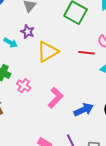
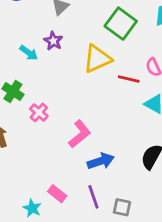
yellow triangle: (48, 52) -> (97, 59), moved
blue arrow: (84, 110) -> (101, 161), moved

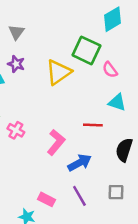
green square: (121, 24) -> (86, 50), moved
red line: (129, 79) -> (93, 125), moved
gray square: (122, 207) -> (116, 192), moved

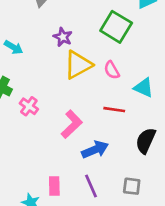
purple star: (16, 64) -> (63, 37), moved
pink semicircle: (110, 70) -> (112, 70), moved
yellow triangle: (58, 72) -> (78, 65), moved
pink rectangle: (47, 199) -> (54, 186), turned 56

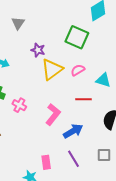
pink semicircle: (112, 70) -> (78, 70), turned 96

